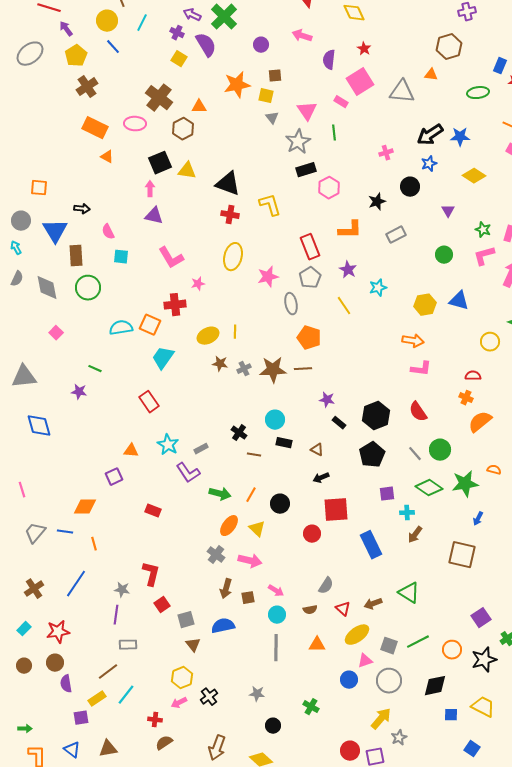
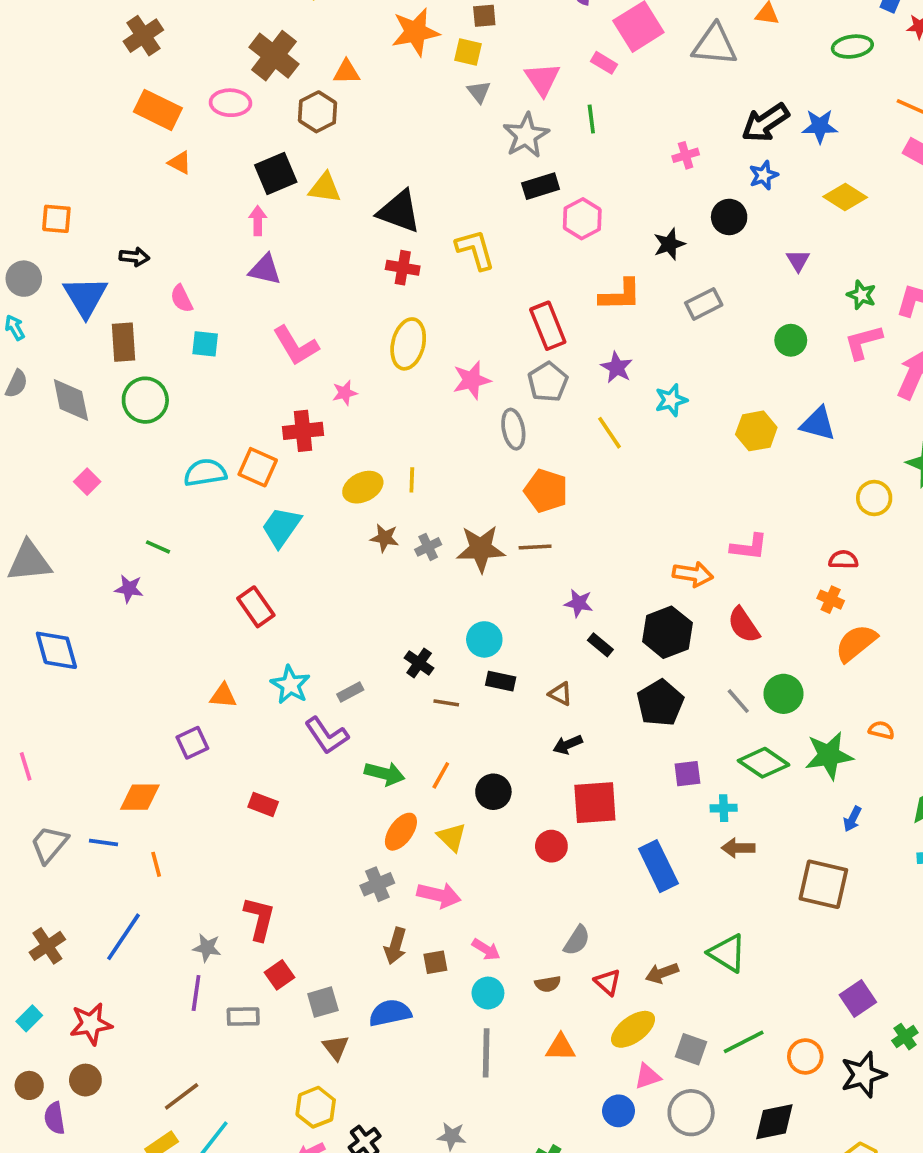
orange arrow: (413, 341) -> (693, 574), moved
brown arrow: (415, 535) -> (738, 848), turned 54
gray cross: (216, 555) -> (377, 884), turned 30
gray rectangle: (128, 645) -> (243, 1017), moved
purple semicircle: (66, 684) -> (55, 1118), moved

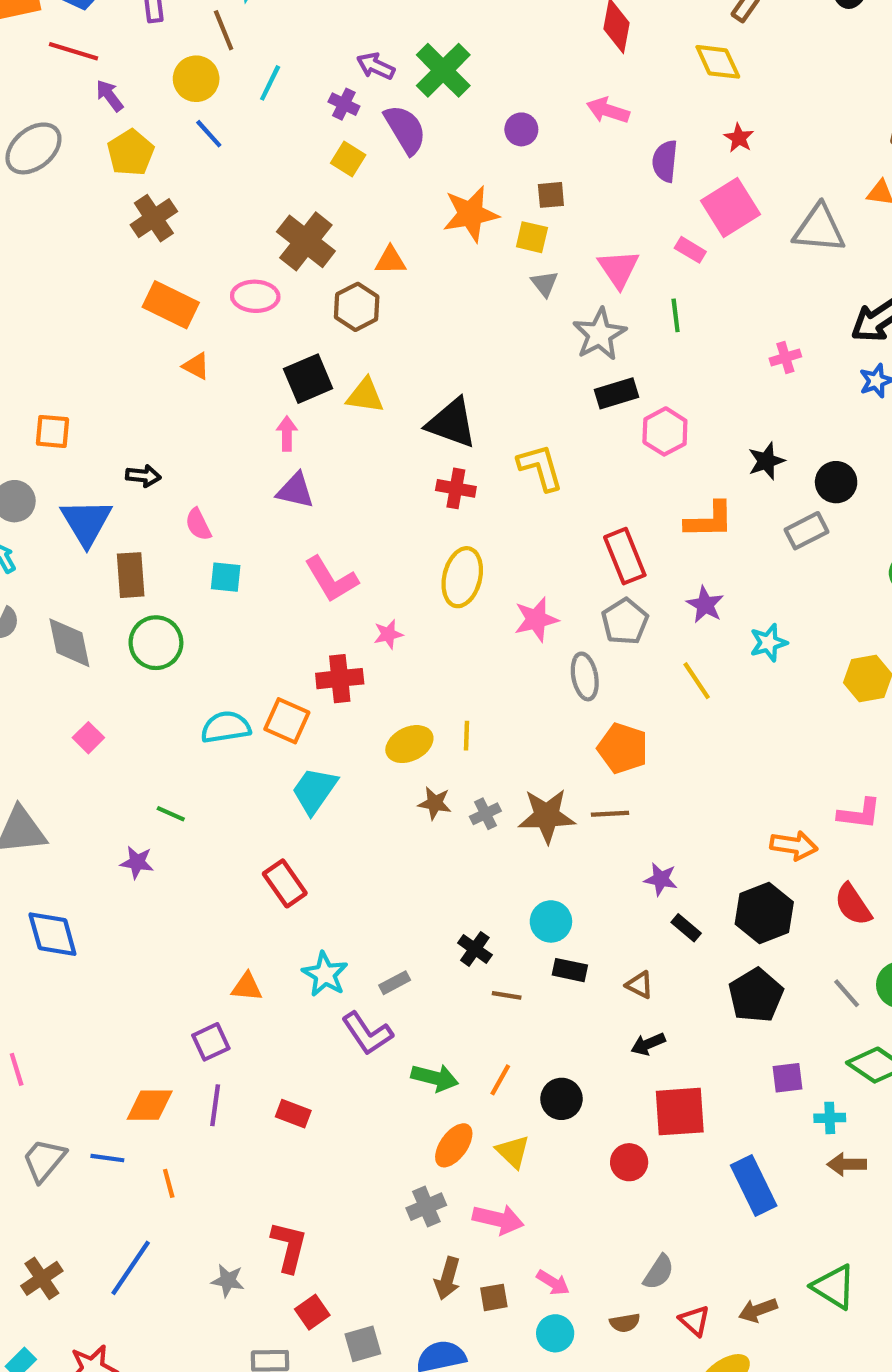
black circle: (729, 217) -> (836, 482), moved
purple line: (196, 993) -> (215, 1105), moved

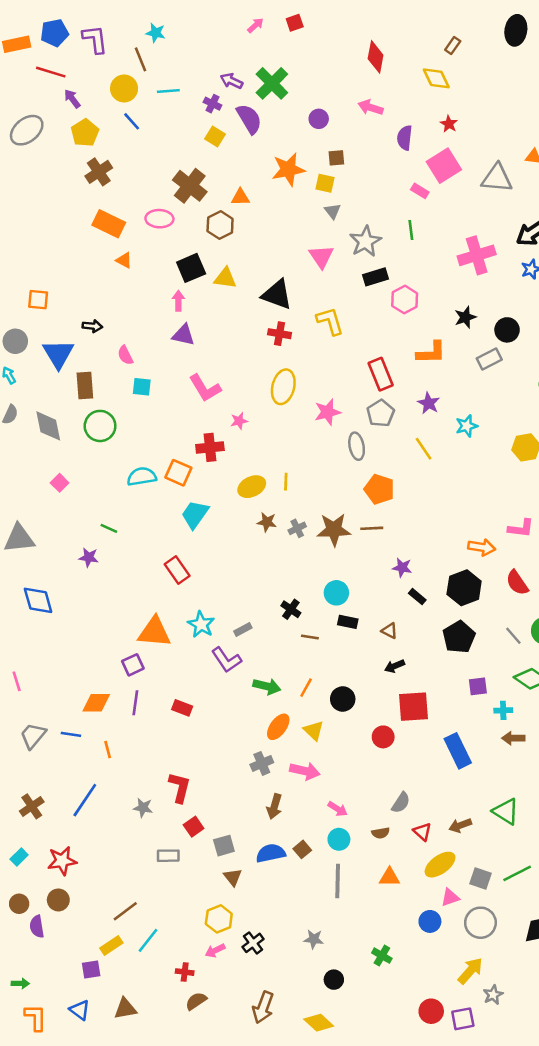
cyan line: (270, 83) -> (168, 91), turned 60
pink triangle: (619, 269) -> (321, 257), moved
pink cross: (785, 358) -> (477, 255), size x2.0
orange triangle: (247, 987) -> (154, 632), size x1.8
brown square: (494, 1297) -> (302, 849), moved, turned -30

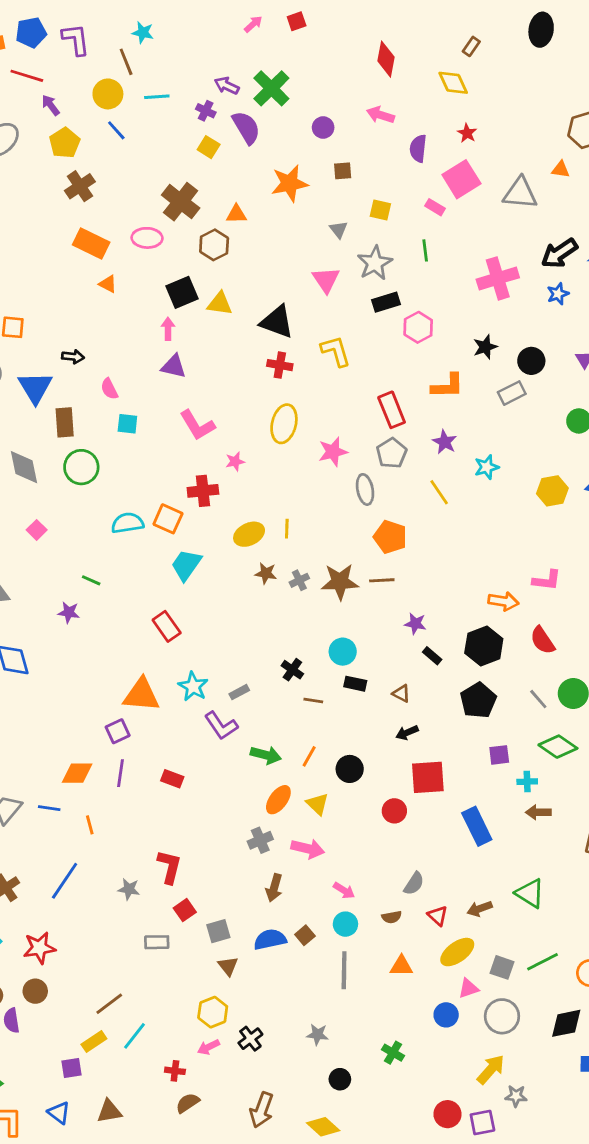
yellow square: (325, 183) -> (380, 210), moved
gray star: (493, 995) -> (516, 1096), turned 30

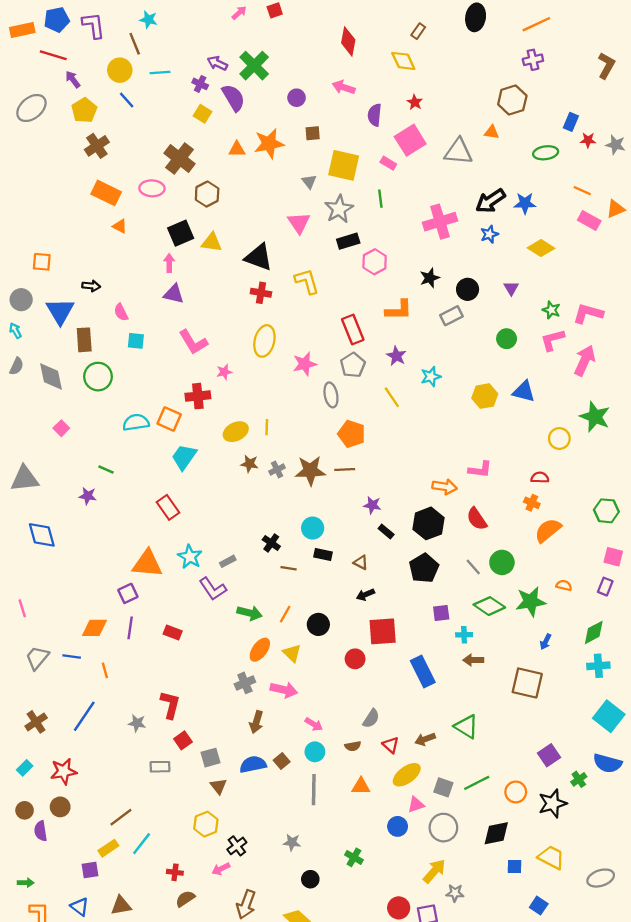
yellow square: (380, 210) -> (344, 165), size x1.8
orange triangle: (236, 214) -> (237, 149), moved
pink arrow: (209, 1047) -> (221, 869), moved

